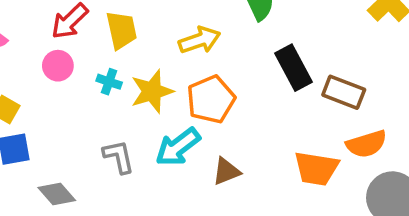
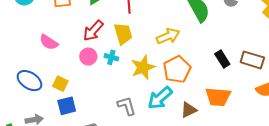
black rectangle: (294, 68) -> (222, 59), moved, size x0.7
cyan cross: (109, 82) -> (111, 57), moved
orange trapezoid: (316, 169) -> (218, 97), moved

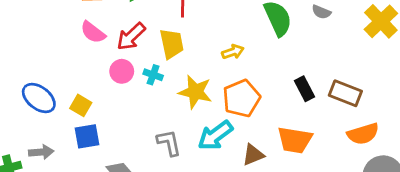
yellow arrow: (168, 36) -> (233, 52), size x0.7
pink semicircle: (49, 42) -> (93, 32), moved
yellow star: (143, 67) -> (195, 92), turned 30

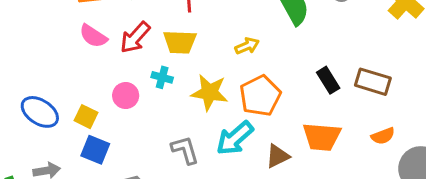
yellow trapezoid: (172, 44) -> (180, 42), turned 108
pink circle: (122, 71) -> (126, 96), moved
orange semicircle: (363, 134) -> (383, 136), moved, size x0.7
blue square: (87, 136) -> (95, 150), turned 36

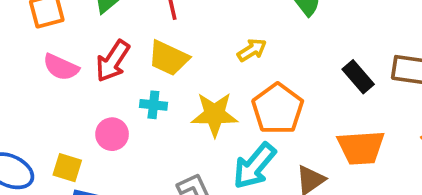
yellow trapezoid: (180, 42) -> (169, 58), turned 32

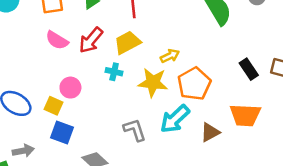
yellow arrow: (252, 50) -> (170, 56), moved
yellow trapezoid: (169, 58) -> (127, 43), turned 120
pink circle: (112, 134) -> (70, 88), moved

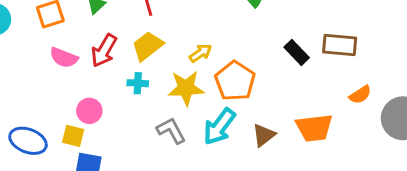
orange trapezoid: (245, 115) -> (314, 128), moved
gray L-shape: (135, 130) -> (171, 131), moved

